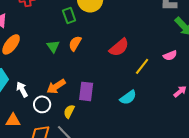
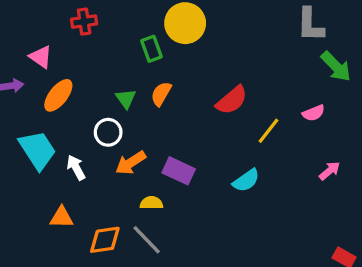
purple rectangle: (86, 91) -> (179, 171), turned -72
white circle: (42, 104) -> (108, 132), moved
yellow semicircle: (69, 111) -> (151, 203), turned 64

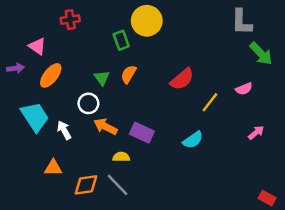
orange arrow: (131, 163) -> (105, 127), turned 60

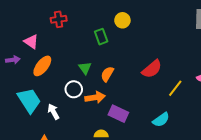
yellow circle: (147, 21) -> (122, 20), size x0.6
orange semicircle: (129, 74) -> (107, 74), moved
orange arrow: (105, 127) -> (95, 97), moved, turned 144

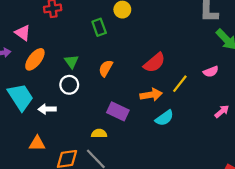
green triangle: (85, 68) -> (71, 62), moved
orange arrow: (95, 97) -> (151, 95), moved
white arrow: (53, 112) -> (47, 109), turned -63

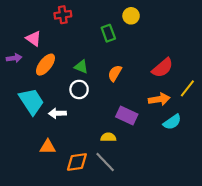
green triangle: (71, 62) -> (81, 67), turned -32

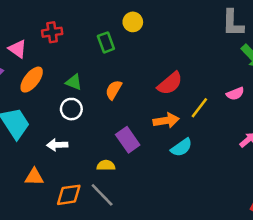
red cross: (63, 15) -> (52, 32), moved
white arrow: (57, 113) -> (57, 145), moved
purple rectangle: (127, 115) -> (128, 140), turned 30

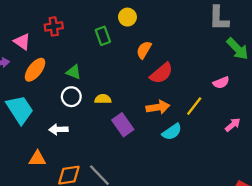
orange semicircle: (114, 90) -> (144, 50), moved
yellow line: (199, 108) -> (194, 106), moved
yellow semicircle: (106, 165) -> (103, 99), moved

